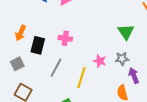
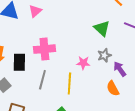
pink cross: (65, 38) -> (44, 49), size x1.5

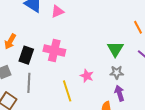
gray star: (104, 55) -> (117, 72), moved
gray line: (42, 80) -> (29, 83), moved, turned -30
yellow line: (69, 83) -> (67, 91), turned -40

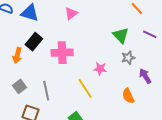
pink triangle: (57, 11) -> (71, 14), moved
black rectangle: (26, 55) -> (34, 42), moved, turned 36
purple arrow: (119, 93) -> (145, 76), moved

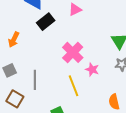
black rectangle: (34, 42) -> (46, 22), moved
pink cross: (62, 53) -> (73, 52), moved, turned 35

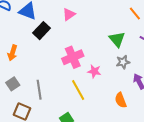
pink cross: (73, 52) -> (73, 57), turned 30

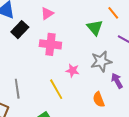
green triangle: (117, 39) -> (95, 28), moved
pink cross: (73, 57) -> (50, 44), moved, turned 30
gray star: (123, 62) -> (101, 61), size x1.5

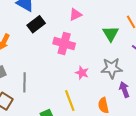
pink triangle: (47, 13) -> (75, 15), moved
yellow line: (56, 89) -> (70, 101), moved

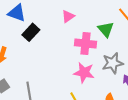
pink cross: (64, 44) -> (86, 43), moved
pink star: (82, 73) -> (84, 73), size x1.5

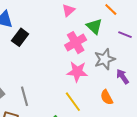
pink triangle: (68, 16) -> (68, 10), moved
pink cross: (86, 43) -> (76, 43), turned -30

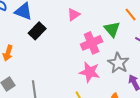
pink triangle: (68, 10) -> (74, 15), moved
gray star: (105, 59) -> (118, 63), turned -30

